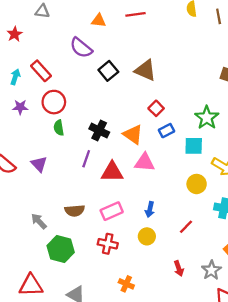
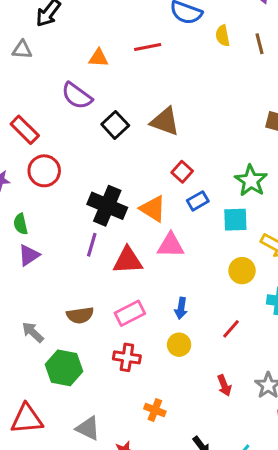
green semicircle: (59, 128) -> (21, 224), moved
black cross: (99, 131) -> (107, 206), size x1.4
purple triangle: (39, 164) -> (29, 255), turned 42

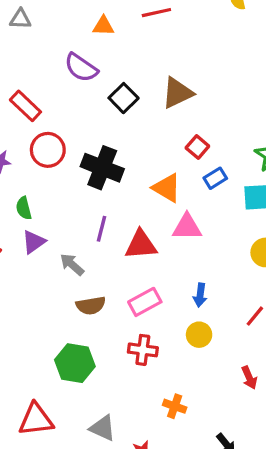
brown triangle: (165, 121) -> (177, 93), turned -44
black cross: (107, 206) -> (102, 168), moved
gray arrow: (33, 332) -> (72, 265), moved

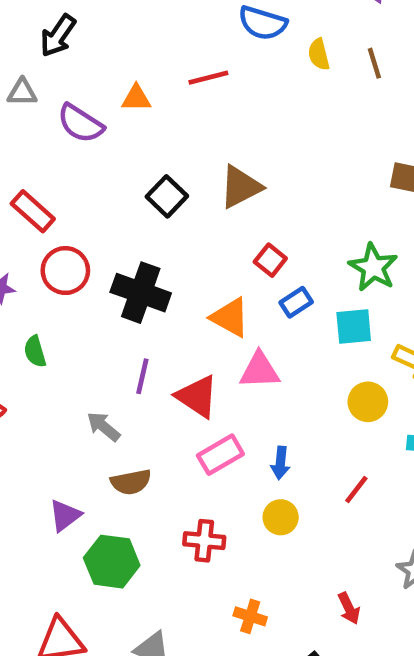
purple semicircle: (81, 68) -> (81, 123), moved
purple triangle: (34, 242) -> (65, 515), moved
red triangle: (141, 245) -> (197, 396), turned 40
pink rectangle: (145, 302) -> (220, 455), moved
red arrow: (249, 378) -> (349, 608), moved

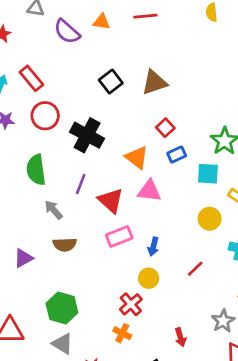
green semicircle: (35, 351) -> (36, 170), moved, size x1.6
red cross: (204, 541) -> (131, 304), moved, turned 35
green hexagon: (112, 562) -> (62, 308), moved

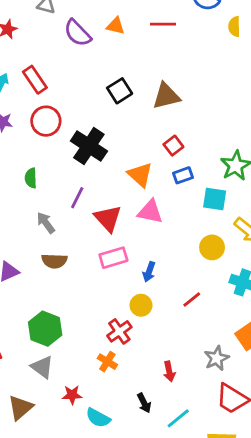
green semicircle: (36, 170) -> (31, 178), size x0.6

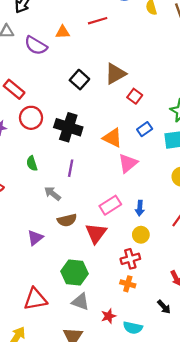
red square: (173, 146) -> (135, 96), moved
pink triangle: (150, 212) -> (128, 163), turned -35
red triangle: (108, 218) -> (96, 233), moved, turned 35
red cross: (119, 331) -> (130, 259), turned 36

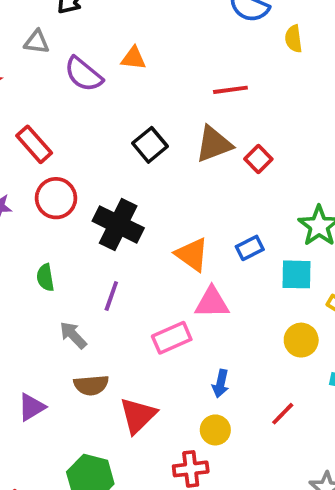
red line: (98, 21) -> (230, 90), moved
red square: (135, 96) -> (258, 159), moved
pink triangle: (128, 163) -> (212, 303), turned 30
pink rectangle: (110, 205) -> (172, 338), moved

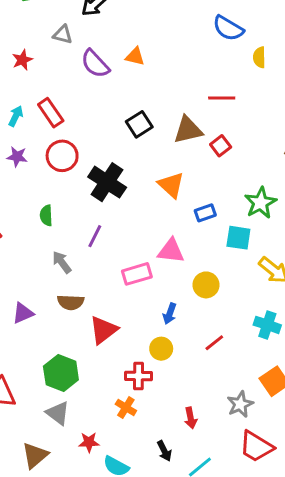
red line: (230, 90) -> (222, 98), moved
orange triangle: (192, 254) -> (171, 185), moved
yellow circle: (301, 340) -> (206, 285), moved

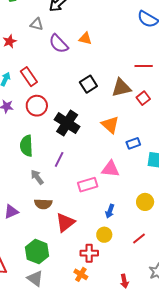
green semicircle: (46, 215) -> (26, 146), size x1.5
yellow circle: (206, 285) -> (145, 202), moved
red line: (214, 343) -> (139, 238), moved

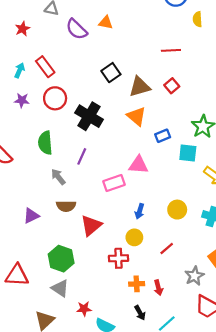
brown triangle: (121, 88) -> (140, 87), moved
yellow circle: (145, 202) -> (177, 210), moved
red line: (139, 238) -> (167, 249), moved
orange cross: (81, 274) -> (137, 284), moved, turned -32

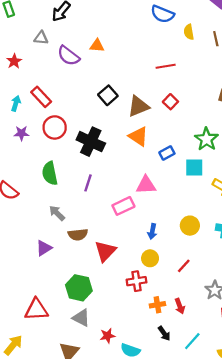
gray arrow: (58, 177) -> (57, 213), moved

